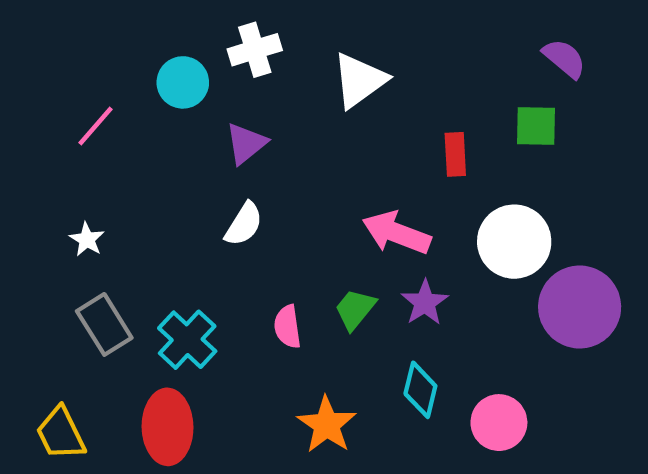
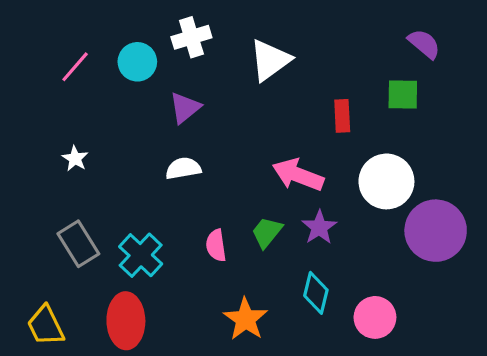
pink line: (96, 126) -> (75, 67), moved
white semicircle: (244, 224) -> (183, 168), turned -132
white star: (87, 239) -> (75, 158), moved

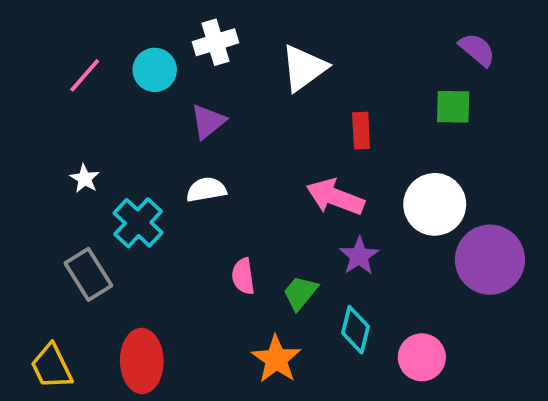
red rectangle: (342, 116) -> (361, 131), moved
green trapezoid: (267, 232) -> (300, 293), moved
cyan cross: (141, 255) -> (138, 223), moved

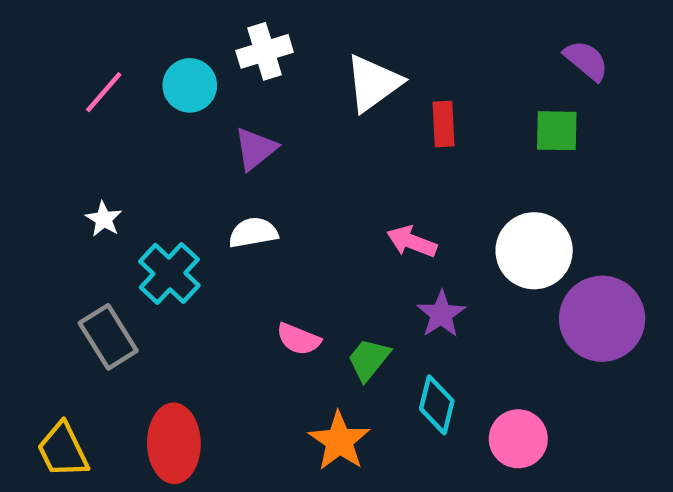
red rectangle: (361, 131) -> (443, 124), moved
pink arrow: (335, 197) -> (412, 242), size x0.7
pink semicircle: (243, 276) -> (299, 339), turned -60

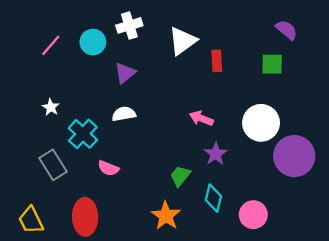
pink semicircle: (299, 339) -> (108, 168), moved

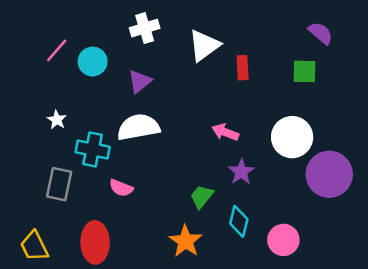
cyan circle: (93, 42) -> (93, 62), moved
white semicircle: (124, 114) -> (138, 127), size x1.6
cyan cross: (83, 134) -> (93, 149), turned -32
gray rectangle: (53, 165) -> (59, 184), turned 44

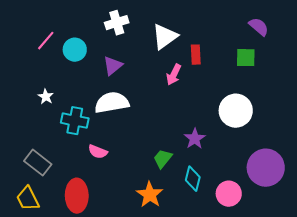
pink arrow: (225, 132) -> (174, 75), moved, turned -85
purple circle: (329, 174) -> (266, 168), moved
gray rectangle: (59, 184) -> (38, 163), moved, turned -64

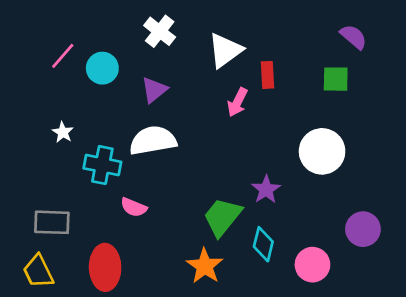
white cross: (117, 23) -> (160, 31), turned -35
green trapezoid: (163, 159) -> (222, 217), size x1.5
gray rectangle: (38, 163) -> (52, 222), turned -36
purple circle: (266, 168) -> (363, 229), size x0.7

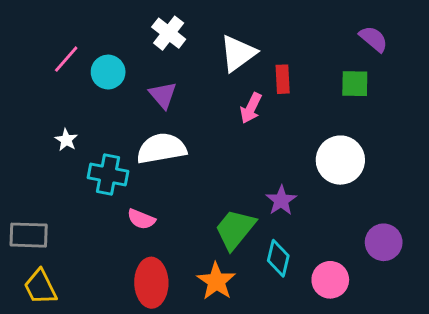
purple triangle: (154, 90) -> (163, 95), turned -32
gray rectangle: (52, 222) -> (29, 235), moved
red ellipse: (105, 267) -> (151, 283), moved

